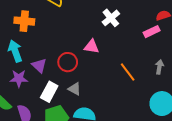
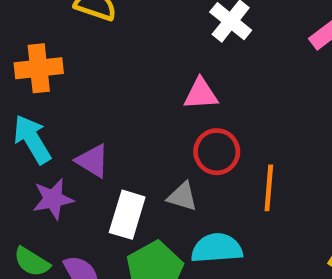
red circle: (68, 62) -> (217, 152), moved
orange line: (128, 72) -> (269, 188), moved, turned 54

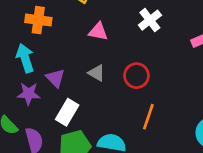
pink triangle: (201, 94) -> (98, 32), moved
red circle: (217, 152) -> (136, 76), moved
gray triangle: (182, 197) -> (97, 73), moved

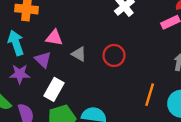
pink triangle: (98, 32) -> (54, 38), moved
orange line: (148, 117) -> (150, 95), moved

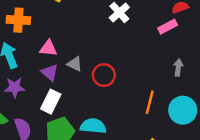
red circle: (114, 55) -> (104, 75), moved
purple triangle: (43, 60) -> (50, 72), moved

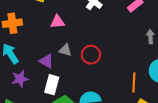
pink triangle: (48, 48) -> (57, 22), moved
orange line: (150, 102) -> (134, 82), moved

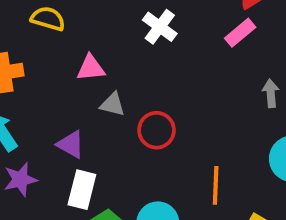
gray triangle: (65, 50) -> (113, 104), moved
orange line: (134, 82) -> (216, 185), moved

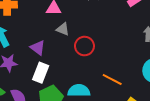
orange line: (216, 185) -> (112, 80), turned -72

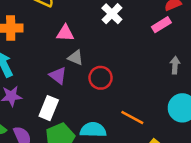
purple triangle: (38, 48) -> (58, 75), moved

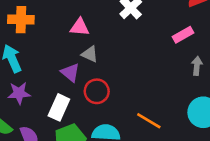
pink rectangle: (161, 25) -> (183, 35), moved
red circle: (101, 78) -> (97, 91), moved

